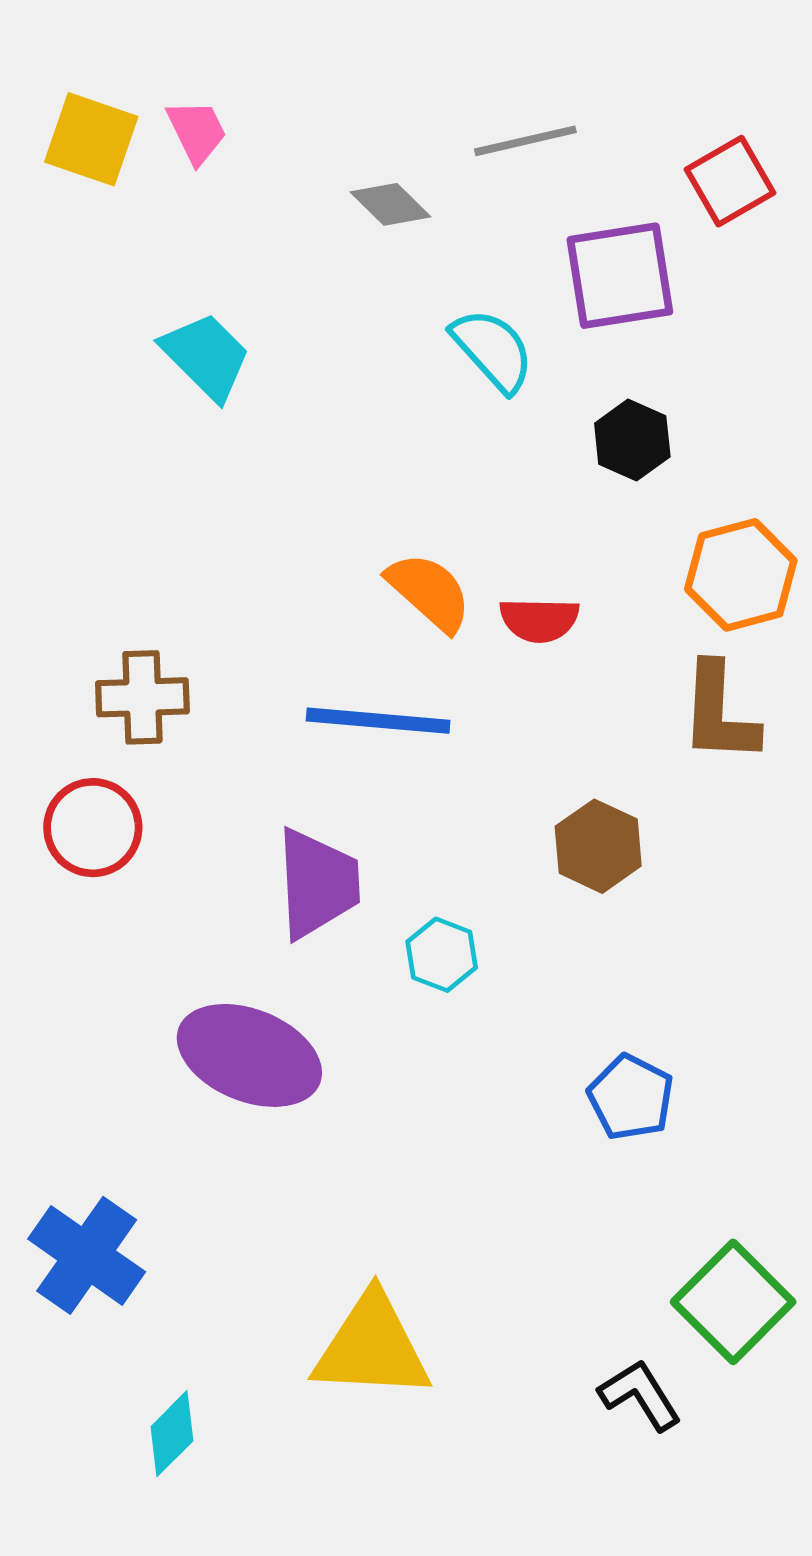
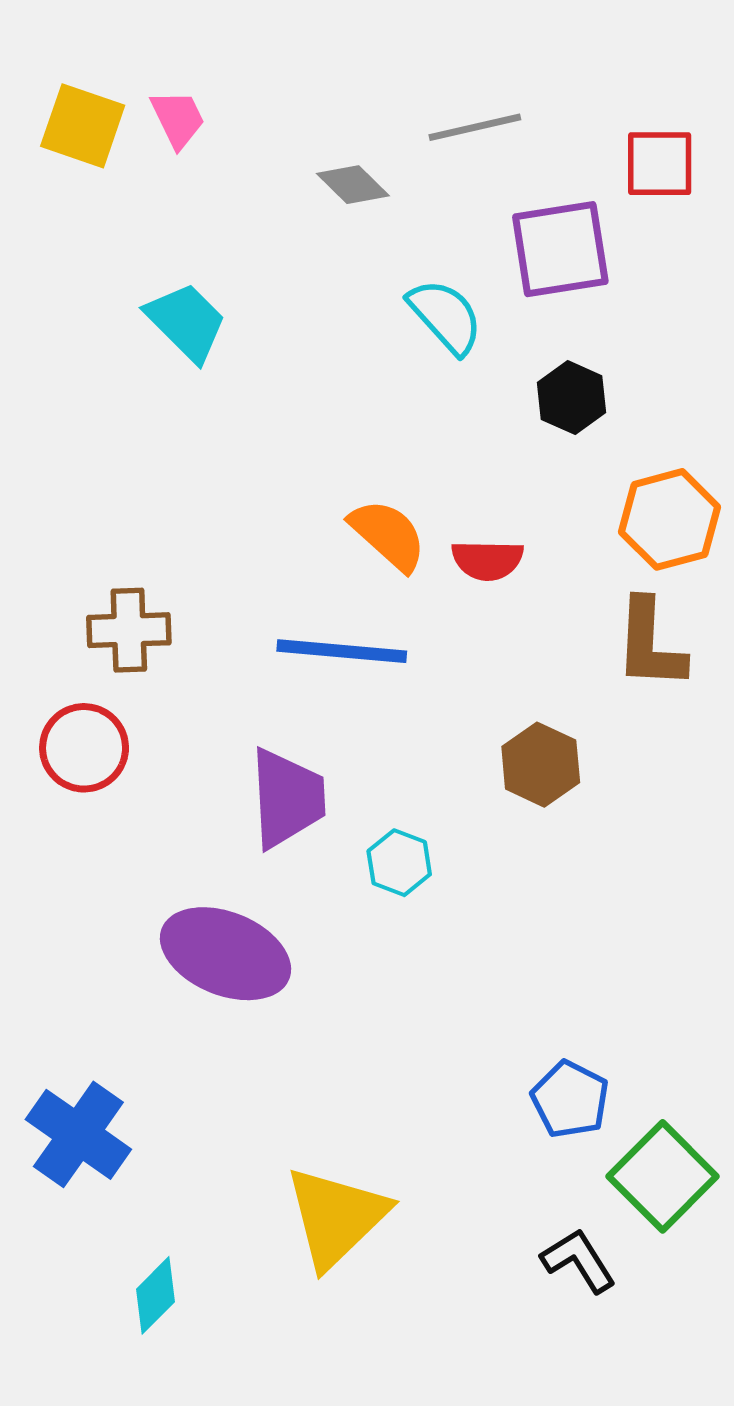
red square: (730, 181) -> (660, 164), turned 30
blue pentagon: (631, 1097) -> (570, 1099), moved
yellow triangle: (372, 1347) -> (336, 1217), turned -47

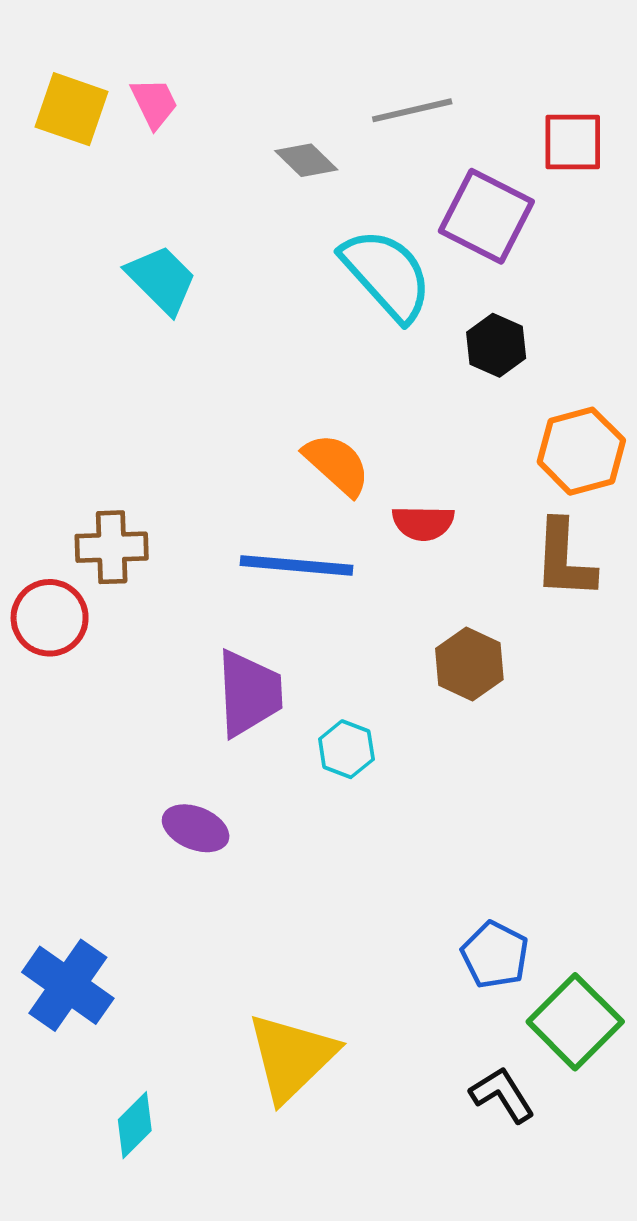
purple square: (560, 249) -> (486, 216), turned 36
cyan semicircle: (445, 316) -> (387, 275), size x1.4
red semicircle: (487, 560) -> (423, 523), moved
red circle: (84, 748) -> (50, 618), moved
purple ellipse: (226, 954) -> (196, 828), size x0.6

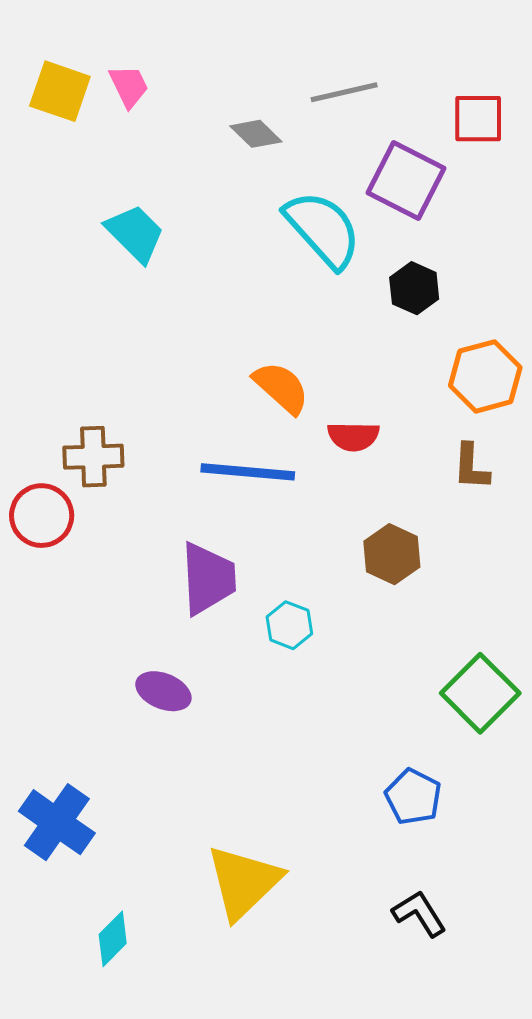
brown L-shape: (564, 559) -> (471, 467), size x0.7
green square: (575, 1022) -> (480, 693), moved

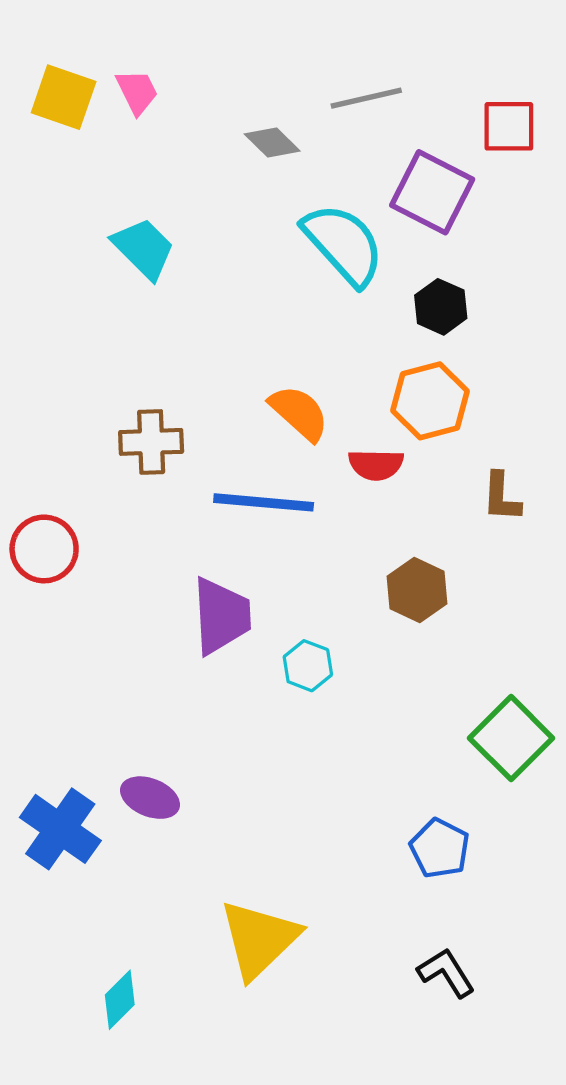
orange hexagon: (485, 376) -> (430, 401), moved
brown cross: (93, 457) -> (151, 442), moved
purple ellipse: (163, 691) -> (150, 798), moved
blue cross: (57, 822) -> (60, 829), moved

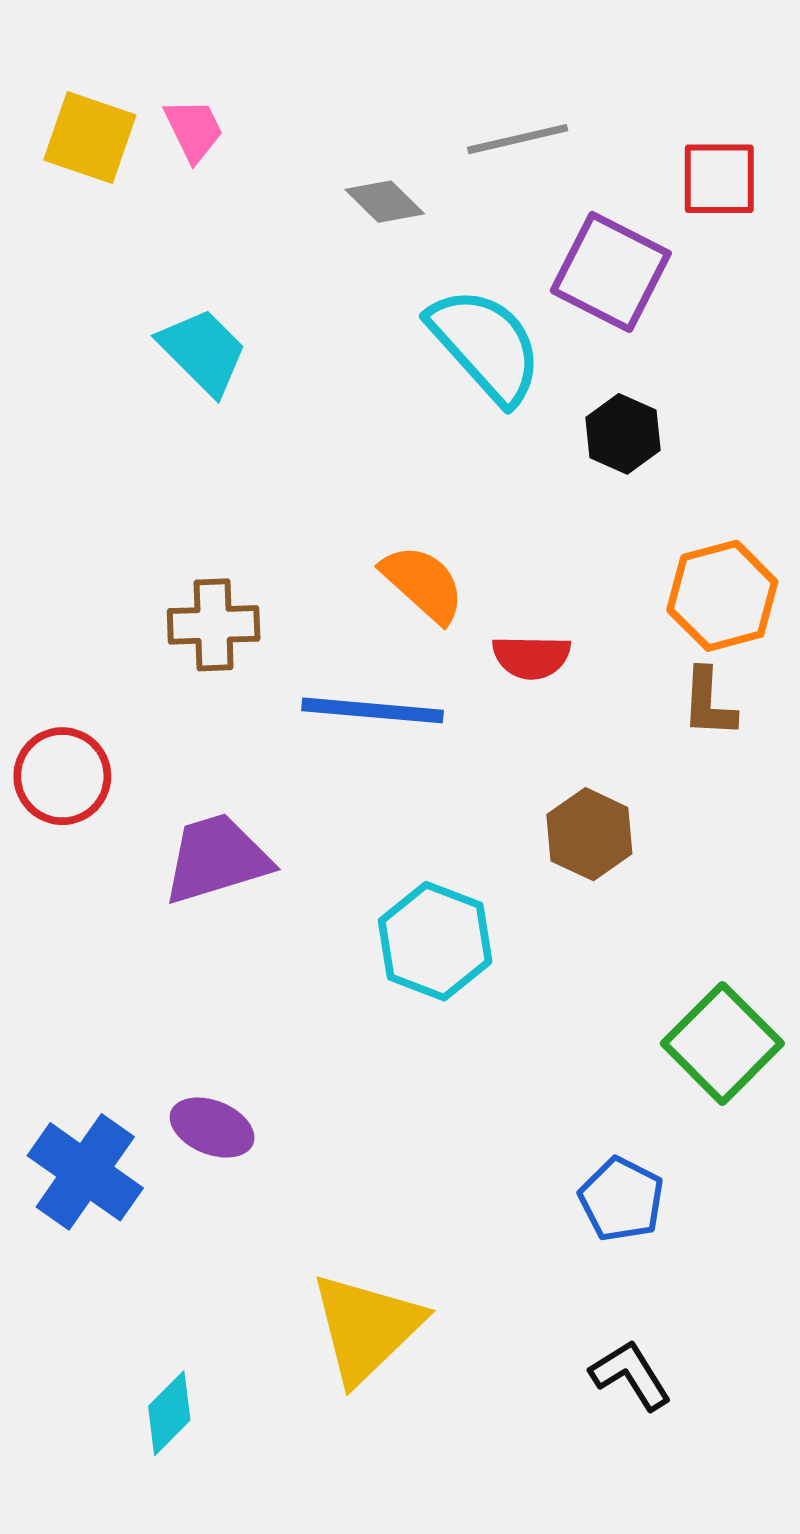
orange hexagon: (430, 401) -> (722, 596), moved
purple trapezoid: (221, 616) -> (217, 859), moved, turned -104
cyan hexagon: (308, 666) -> (435, 941), size x1.6

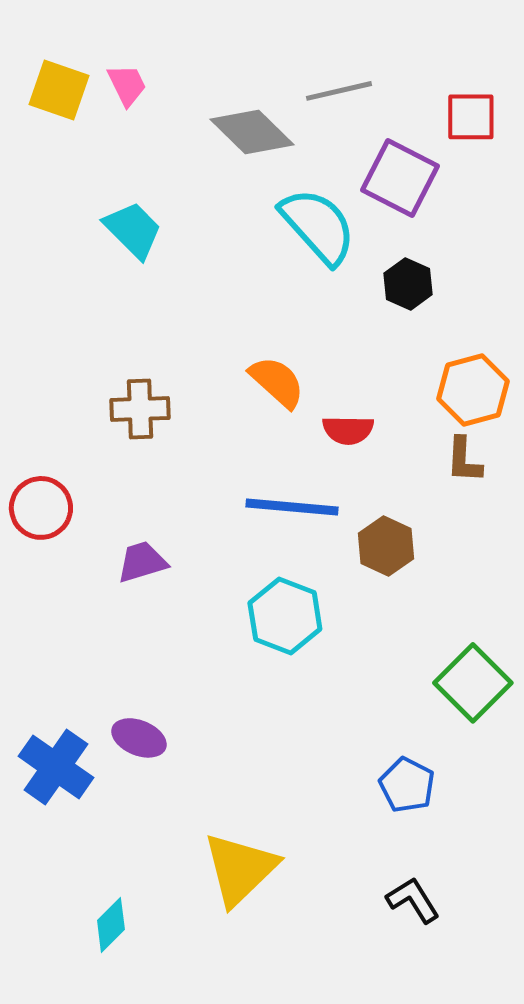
gray diamond: (385, 202) -> (252, 132), size x1.6
blue line: (372, 710) -> (292, 507), moved
purple trapezoid: (217, 859) -> (142, 562), size x0.7

